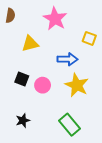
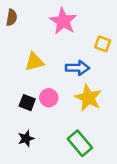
yellow triangle: (30, 44) -> (34, 62), moved
black square: (22, 79) -> (27, 103), moved

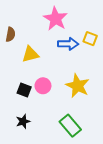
brown semicircle: (12, 18) -> (10, 34), moved
blue arrow: (77, 68) -> (68, 44), moved

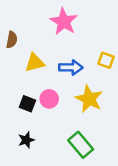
yellow square: (90, 39) -> (106, 60), moved
blue arrow: (68, 44) -> (71, 67), moved

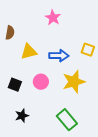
pink star: (64, 22) -> (53, 18), size x0.7
yellow star: (89, 99) -> (74, 82), turned 30
black square: (27, 104) -> (15, 85), moved

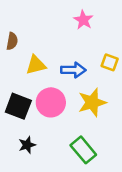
pink star: (53, 18) -> (83, 20), moved
pink circle: (41, 82) -> (51, 102), size x1.5
black square: (15, 85) -> (18, 106), size x1.5

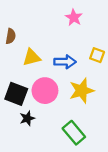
black star: (27, 145) -> (27, 118), moved

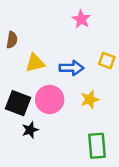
yellow star: (82, 91) -> (90, 99), size x0.7
green rectangle: (74, 133) -> (97, 146), moved, turned 35

